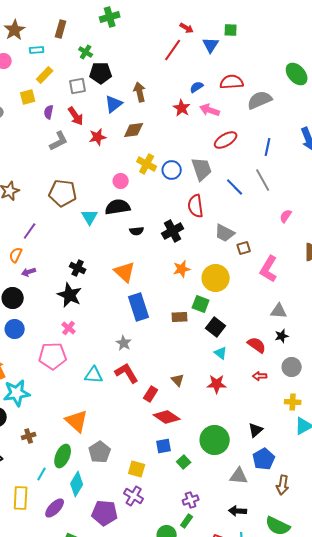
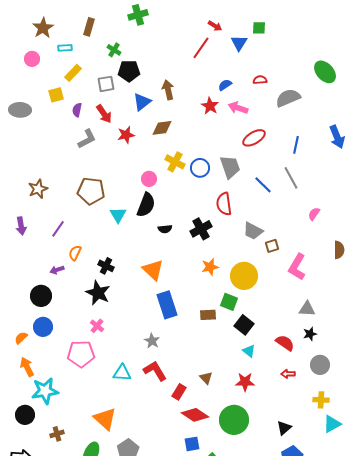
red semicircle: (232, 82) -> (260, 80), size x0.6
black semicircle: (118, 207) -> (146, 205), turned 120
orange semicircle: (16, 255) -> (75, 253), moved
green circle: (215, 440) -> (234, 420), moved

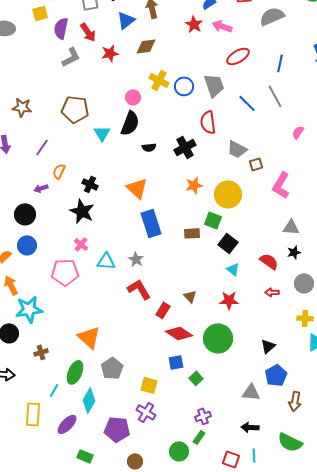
purple semicircle: (77, 110) -> (61, 28), size x1.5
brown star: (38, 189) -> (22, 107), turned 30
cyan triangle: (122, 373) -> (106, 261), moved

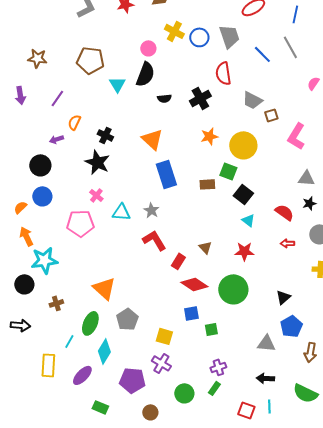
green square: (196, 378) -> (211, 329), turned 32
green circle: (179, 451) -> (184, 393), moved

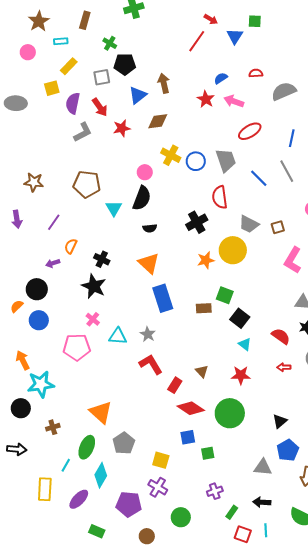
black semicircle: (164, 98) -> (150, 228), moved
brown square: (271, 115) -> (278, 227), moved
yellow circle: (243, 145) -> (233, 250), moved
orange semicircle: (20, 207) -> (17, 306), moved
green rectangle: (214, 388) -> (232, 512), moved

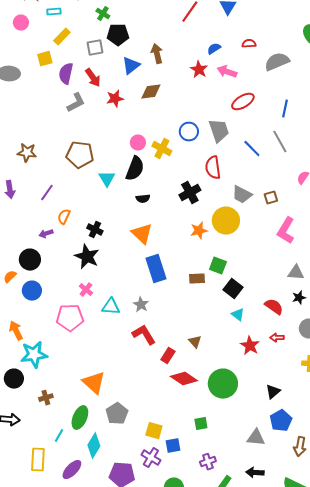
yellow cross: (171, 155) -> (162, 149), moved
red star: (241, 375) -> (250, 346), moved, turned 30
blue square: (188, 437) -> (173, 446), moved

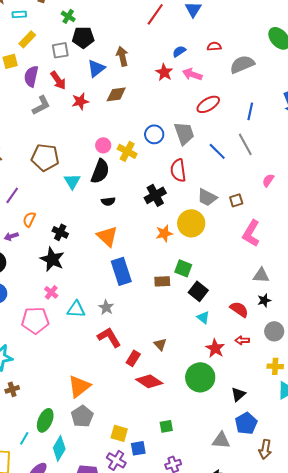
orange triangle: (94, 383) -> (79, 386), moved, turned 40
green circle: (223, 384) -> (200, 377), moved
brown cross: (46, 398) -> (12, 389), moved

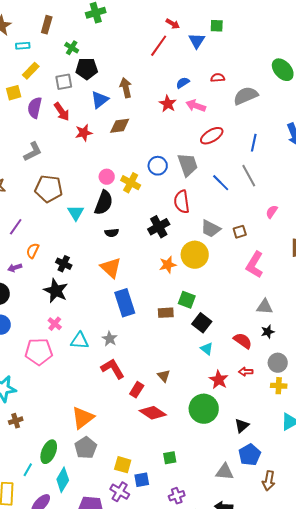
gray L-shape: (41, 105) -> (33, 152), moved
yellow cross: (275, 366) -> (279, 386), moved

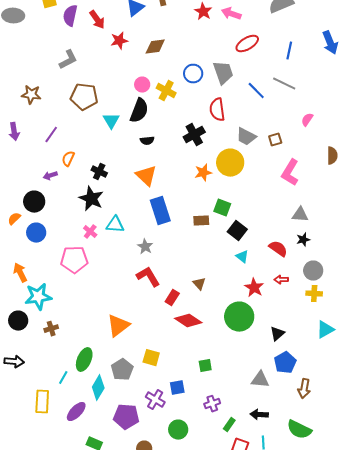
brown diamond: (120, 126) -> (155, 47), moved
gray line: (249, 176) -> (284, 84), turned -35
cyan triangle: (80, 341) -> (115, 225), moved
gray pentagon: (86, 448) -> (122, 370), moved
yellow square: (123, 465) -> (151, 358), moved

